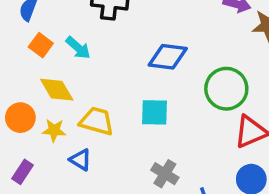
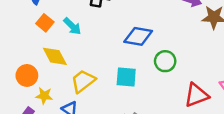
green circle: (226, 89) -> (165, 61), moved, size x0.7
yellow trapezoid: (97, 121) -> (83, 81), turned -56
yellow star: (54, 130) -> (44, 96), moved

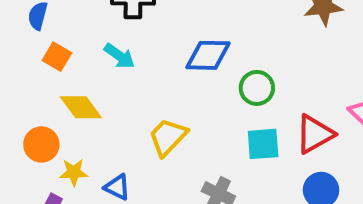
cyan arrow: (72, 26) -> (119, 56), moved
cyan square: (126, 77) -> (263, 144), moved
yellow trapezoid: (83, 81) -> (168, 137), moved

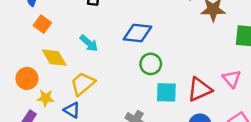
cyan arrow: (119, 56) -> (89, 43), moved
green circle: (257, 88) -> (151, 64), moved
yellow trapezoid: (168, 137) -> (83, 84), moved

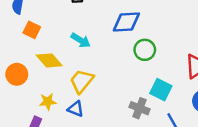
orange circle: (27, 78) -> (17, 74), moved
cyan square: (166, 92) -> (161, 90), moved, turned 35

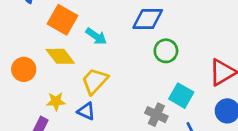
orange square: (32, 30) -> (63, 20), moved, size x1.5

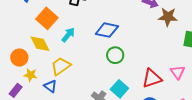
cyan arrow: (96, 36) -> (68, 35), turned -98
orange circle: (24, 69) -> (19, 58), moved

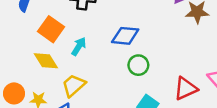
orange circle: (19, 58) -> (14, 93), moved

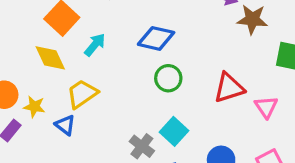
red triangle: (186, 89) -> (229, 88), moved

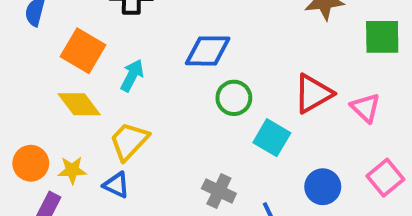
cyan square: (174, 131) -> (272, 138), moved

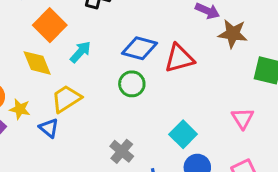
red triangle: (313, 94) -> (179, 58), moved
green circle: (234, 98) -> (132, 84), moved
cyan square: (272, 138) -> (183, 134), moved

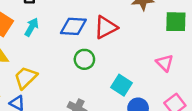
cyan arrow: (80, 52) -> (32, 27), moved
green circle: (132, 84) -> (84, 59), moved

